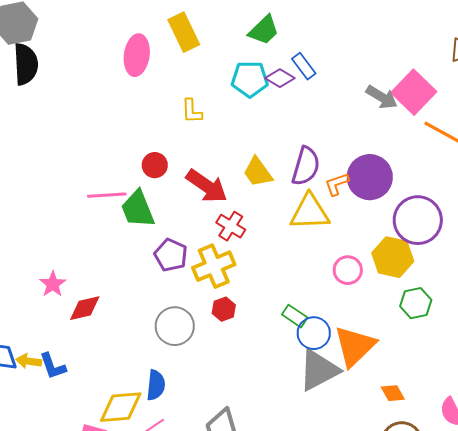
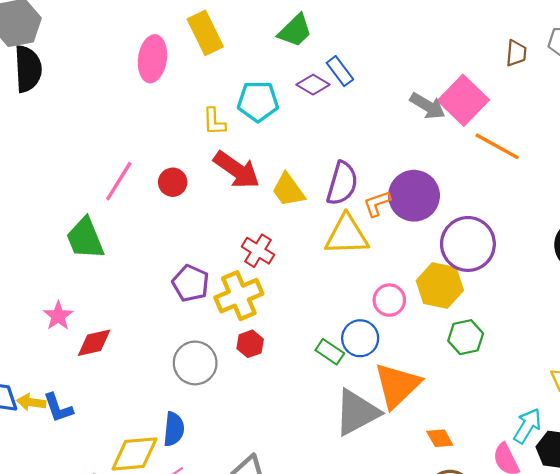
cyan pentagon: (250, 79) -> (258, 101), moved
red arrow: (207, 186) -> (237, 170), moved
pink line: (107, 195) -> (119, 181), moved, turned -54
green trapezoid: (138, 209) -> (85, 238), moved
blue circle: (314, 333) -> (360, 338), moved

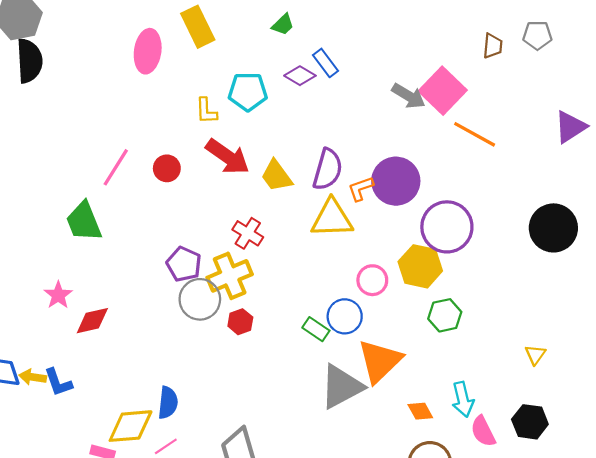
green trapezoid: (295, 31) -> (283, 25), size x0.7
gray circle: (195, 363) -> (200, 299), moved
cyan arrow: (527, 426) -> (463, 399), moved, turned 136

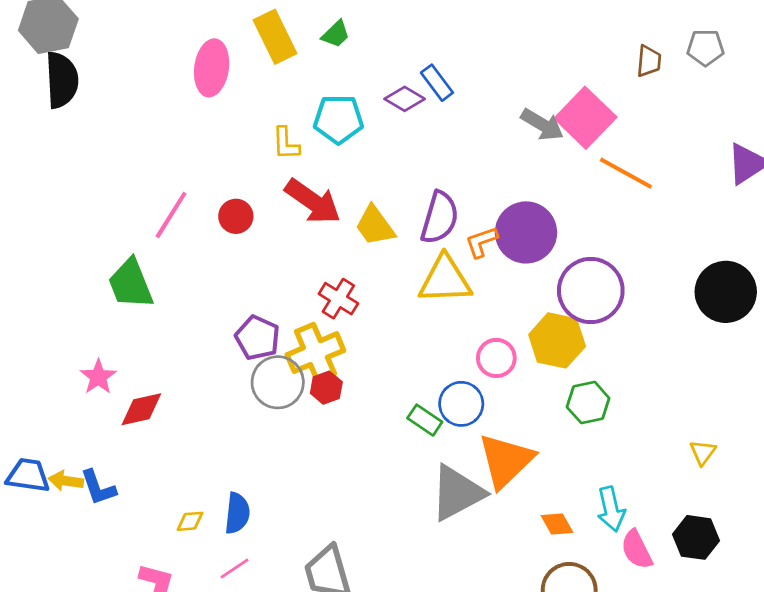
green trapezoid: (283, 25) -> (336, 34), moved
red hexagon: (240, 322) -> (326, 388), moved
yellow diamond: (131, 426) -> (190, 521), moved, size x0.5

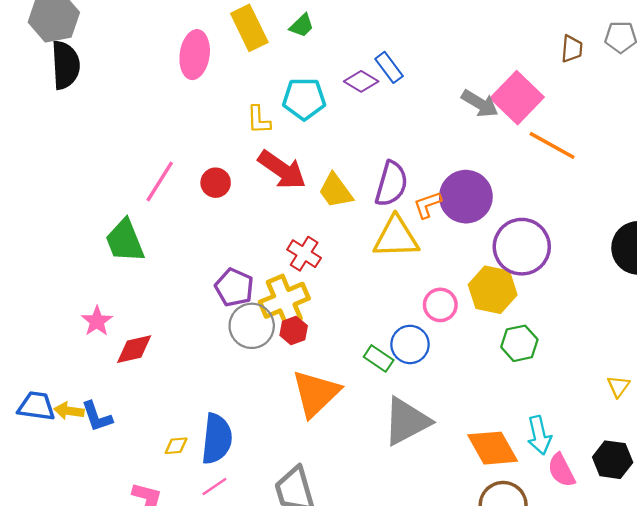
orange triangle: (506, 461) -> (316, 393), moved
blue semicircle: (237, 513) -> (217, 439), size x1.4
orange diamond: (557, 524) -> (493, 448), size x1.8

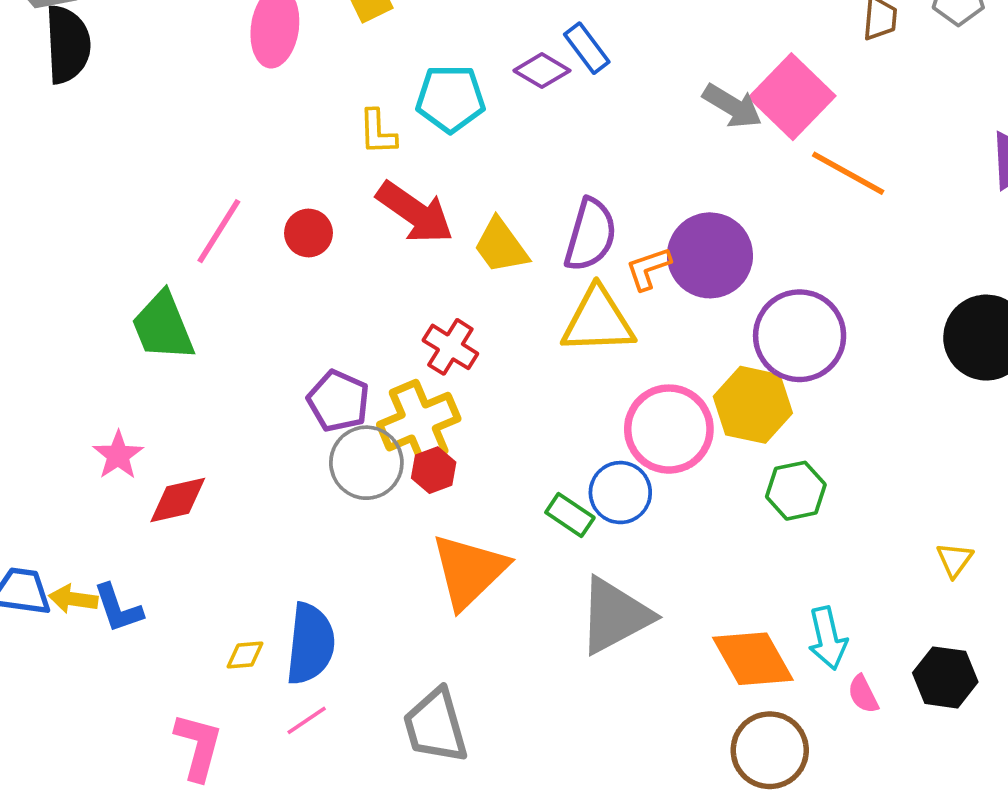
pink circle: (440, 305) -> (669, 429), size x1.6
pink semicircle: (561, 470) -> (863, 694), size x0.7

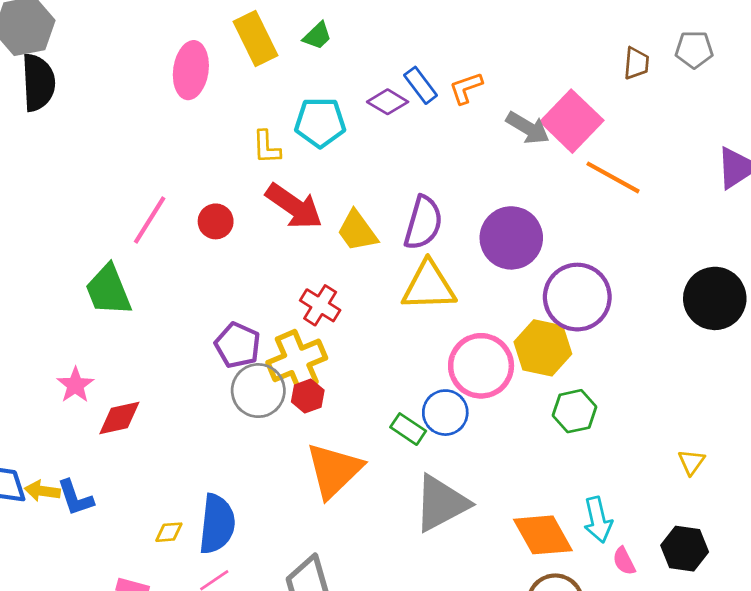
orange L-shape: (648, 268) -> (466, 88), moved

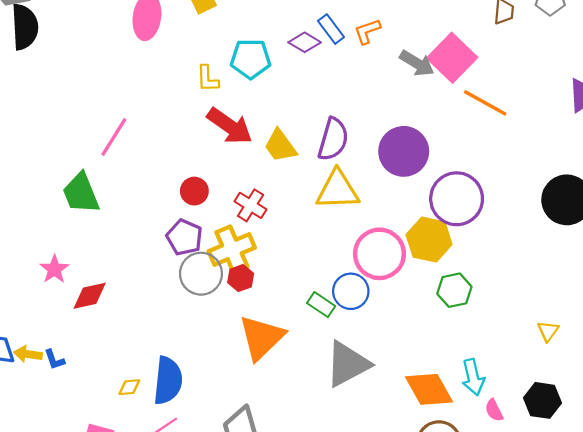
red circle: (216, 221) -> (194, 191), moved
blue L-shape: (75, 498) -> (54, 360), size x0.7

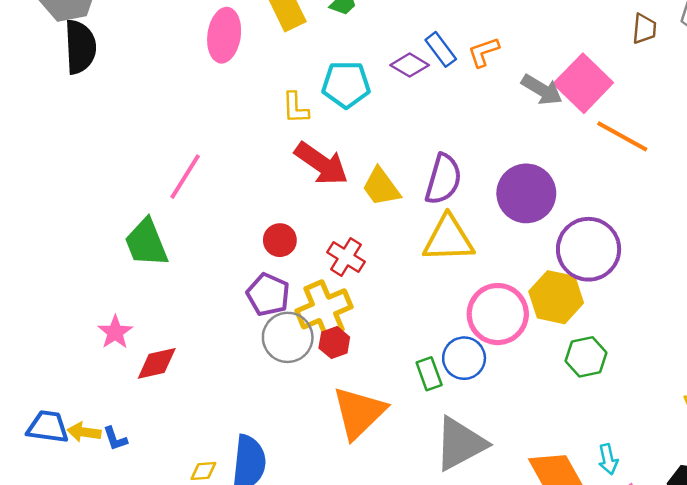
green rectangle: (321, 305) -> (429, 374), turned 36
cyan arrow: (473, 377) -> (608, 459), size x0.7

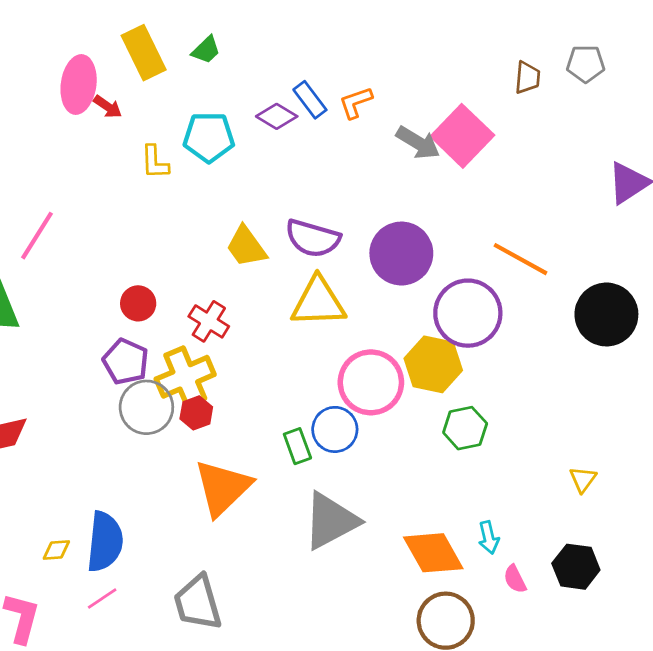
orange line: (622, 136) -> (520, 259), moved
red arrow: (321, 164) -> (108, 107), moved, size x0.5
purple semicircle: (443, 179) -> (313, 238), turned 90

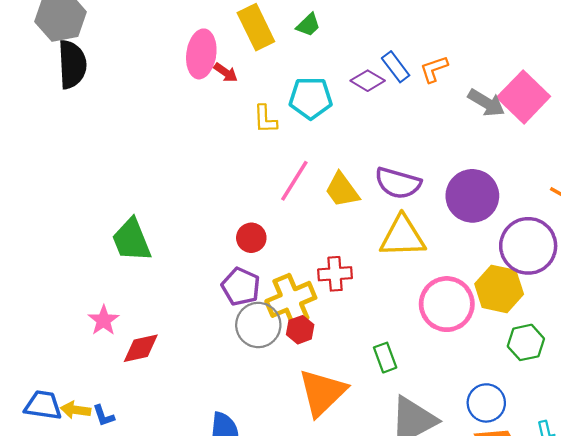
pink line: (37, 236) -> (294, 181), moved
red cross: (209, 321) -> (335, 274), moved, turned -36
blue circle: (335, 429) -> (486, 403), moved

